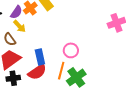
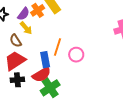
orange line: (61, 71) -> (57, 47), moved
green cross: (76, 77) -> (50, 88), moved

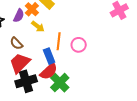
yellow arrow: (26, 28) -> (38, 26), moved
black cross: (17, 80) -> (26, 81), size x1.5

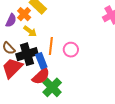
black cross: (26, 81) -> (27, 54), moved

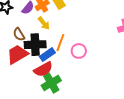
blue rectangle: (41, 61) -> (47, 55), turned 63

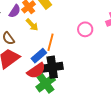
black cross: (35, 45) -> (52, 67), moved
pink circle: (79, 51) -> (85, 29), moved

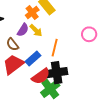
purple semicircle: (15, 11) -> (23, 30), moved
blue rectangle: (39, 56) -> (33, 59), moved

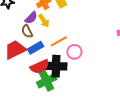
pink circle: (89, 34) -> (74, 52), moved
brown semicircle: (12, 44) -> (27, 31), moved
orange line: (55, 48) -> (59, 41), turned 36

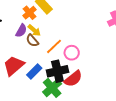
brown semicircle: (27, 31) -> (32, 41), moved
blue rectangle: (36, 48) -> (34, 72), moved
red semicircle: (40, 67) -> (73, 79), moved

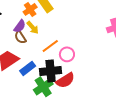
brown semicircle: (32, 41) -> (20, 37), moved

